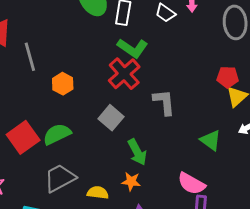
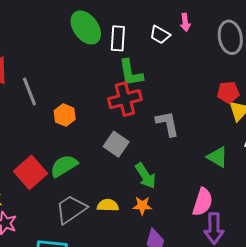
green L-shape: (133, 48) -> (131, 73), turned 52
red cross: (124, 74) -> (125, 99), turned 32
pink semicircle: (191, 184) -> (203, 202), turned -96
yellow semicircle: (98, 193) -> (108, 205), moved

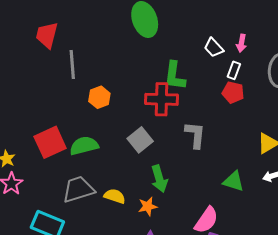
white rectangle: (118, 38) -> (234, 70), moved, size x0.7
red pentagon: (228, 92) -> (233, 92), moved
green triangle: (217, 157) -> (234, 181), turned -30
orange star: (142, 206) -> (148, 206), turned -30

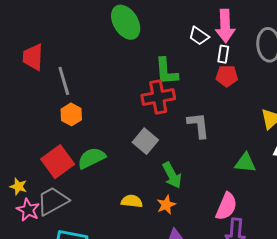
pink arrow: (241, 43) -> (225, 26), size x1.8
orange hexagon: (99, 97) -> (71, 114), moved
gray trapezoid: (78, 189) -> (53, 201), moved

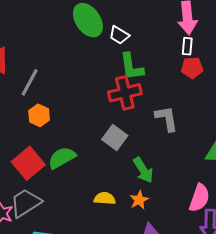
white trapezoid: (199, 36) -> (119, 35), moved
gray line: (64, 81) -> (30, 82), turned 48

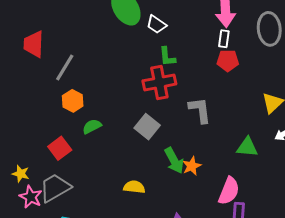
green L-shape: (131, 67) -> (167, 57), size x0.7
green semicircle: (62, 158) -> (92, 126), moved, size x0.7
red square: (28, 163) -> (60, 148), size x0.7
orange star: (139, 200) -> (192, 166), moved

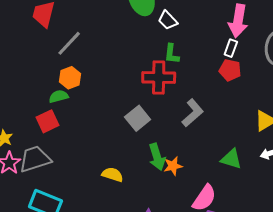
gray L-shape: (200, 110) -> (193, 113), turned 44
green semicircle: (92, 126) -> (59, 96), moved

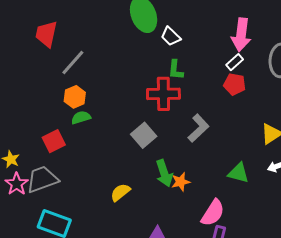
white rectangle: (231, 48) -> (235, 62), turned 30
green semicircle: (59, 96) -> (81, 117), moved
yellow semicircle: (112, 175) -> (120, 192), turned -55

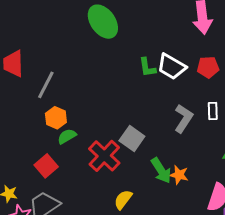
white trapezoid: (171, 36) -> (172, 67), moved, size x1.4
white rectangle: (235, 62) -> (213, 111), moved, turned -36
red cross: (163, 94) -> (104, 156), moved, turned -32
orange star: (181, 182) -> (179, 175), turned -30

